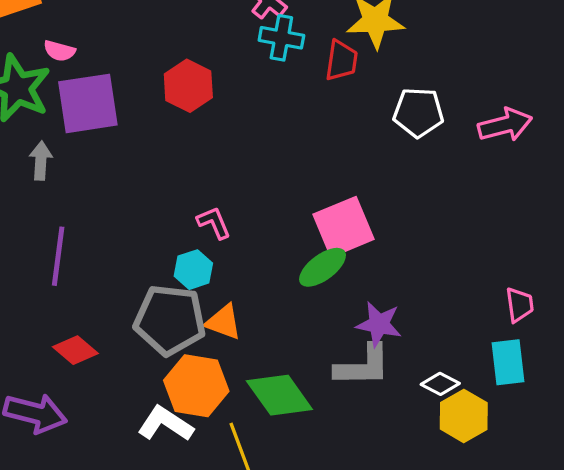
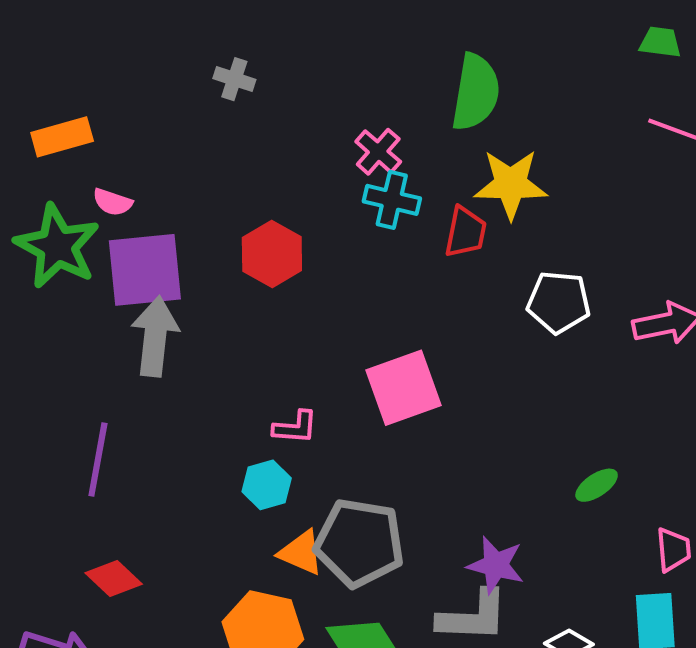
gray arrow: (41, 161) -> (155, 336), moved, size x1.6
pink L-shape: (214, 223) -> (295, 427), turned 114
pink square: (344, 227) -> (403, 388), moved
green ellipse: (323, 267) -> (597, 485), moved, size x0.7
gray pentagon: (170, 320) -> (359, 543), moved

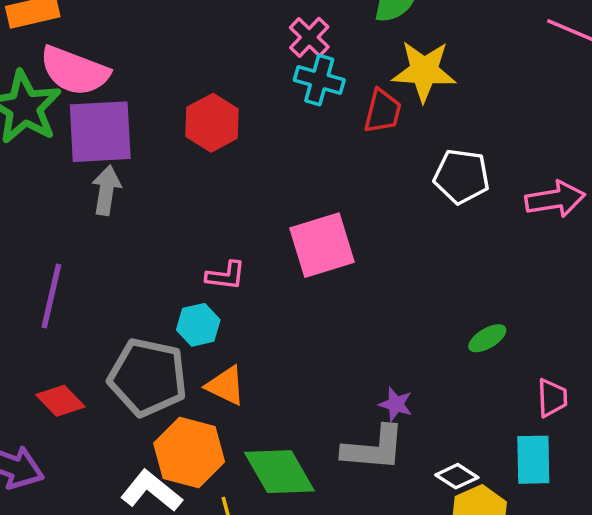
pink semicircle: (113, 202) -> (74, 71), size x2.0
gray arrow: (155, 336) -> (106, 190), size x0.7
gray pentagon: (359, 543) -> (148, 377), moved
purple star: (496, 565) -> (396, 404), size x0.7

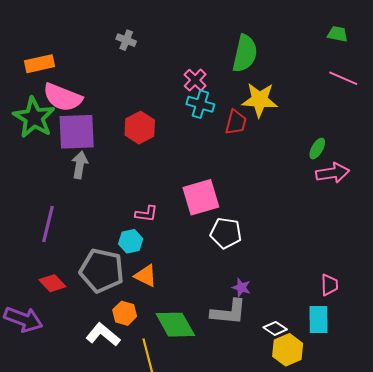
white pentagon: (461, 176) -> (226, 233), moved
green ellipse: (487, 338) -> (317, 149), moved, turned -30
orange hexagon: (189, 452) -> (125, 313), size x0.6

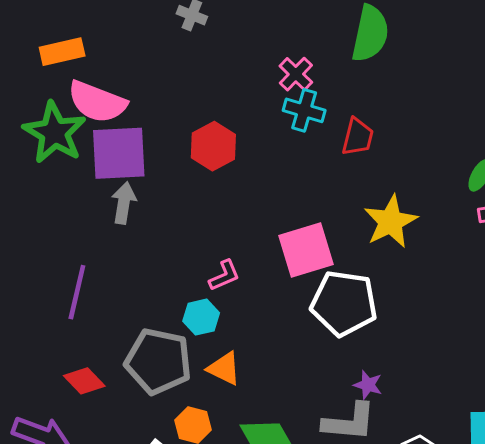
yellow star: (260, 100) -> (391, 222), moved, turned -30
pink L-shape: (146, 214) -> (224, 275), turned -30
white pentagon: (226, 233) -> (344, 303), size x1.4

